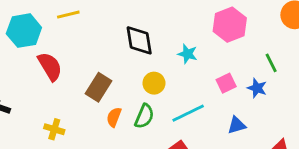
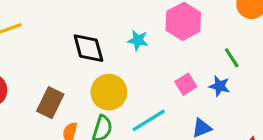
cyan star: (187, 54) -> (138, 40), moved
yellow circle: (154, 83) -> (109, 92), size x1.5

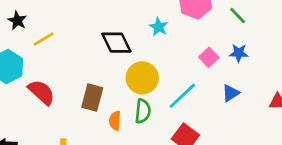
cyan star: (138, 40) -> (159, 27), turned 30
green line: (232, 58) -> (238, 16), moved

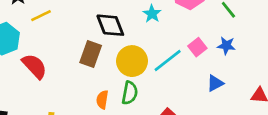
cyan line: (182, 96) -> (168, 61), moved
brown rectangle: (92, 97) -> (91, 54), moved

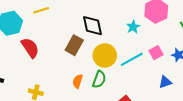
cyan star: (152, 14) -> (133, 27), moved

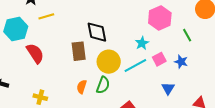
cyan star: (133, 27) -> (142, 43), moved
brown rectangle: (74, 45) -> (79, 51), turned -36
blue triangle: (165, 82) -> (168, 88), turned -40

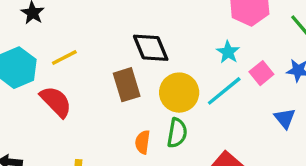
yellow line: (46, 16) -> (64, 57), moved

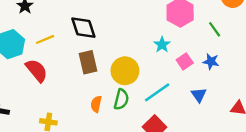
black diamond: (151, 48) -> (83, 28), moved
cyan line: (224, 91) -> (157, 92), moved

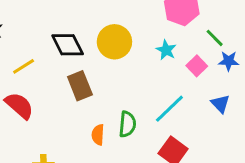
green line: (215, 29) -> (215, 38), moved
yellow circle: (125, 71) -> (114, 42), moved

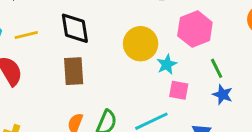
yellow circle: (114, 42) -> (141, 44), moved
pink square: (197, 66) -> (179, 90), moved, turned 36

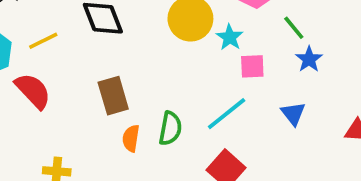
brown rectangle: (74, 71) -> (113, 96), moved
blue star: (223, 95) -> (309, 59), turned 30

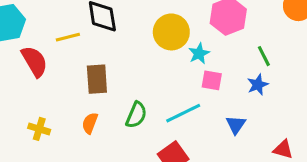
green line: (294, 28) -> (264, 56), moved
yellow line: (43, 41) -> (68, 37), moved
orange semicircle: (131, 138) -> (90, 123), moved

